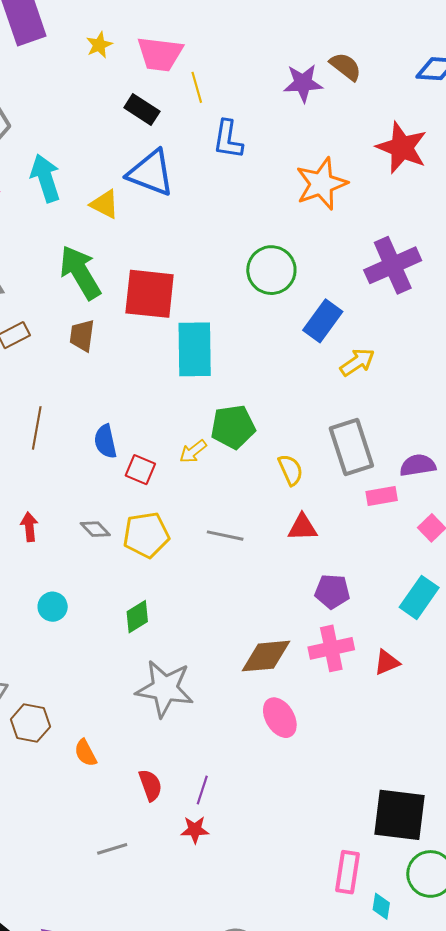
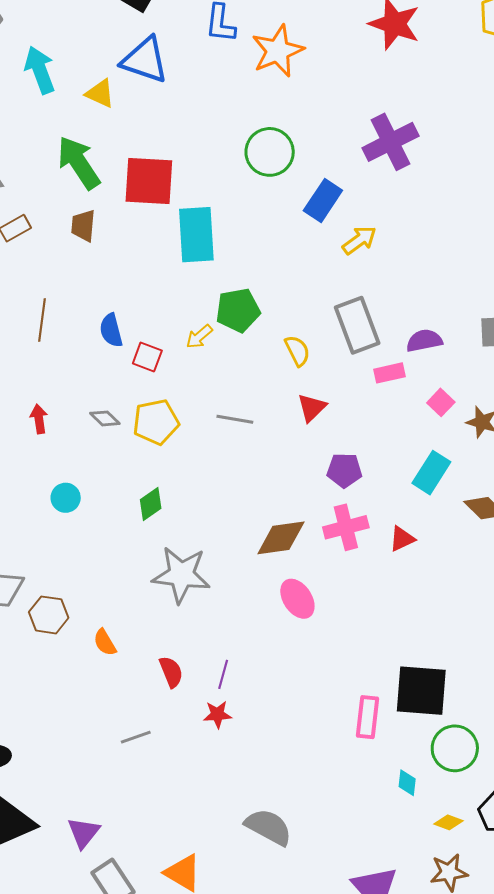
orange star: (321, 184) -> (278, 51), moved
red triangle: (302, 527) -> (312, 408), turned -40
pink rectangle: (347, 872) -> (368, 717), moved

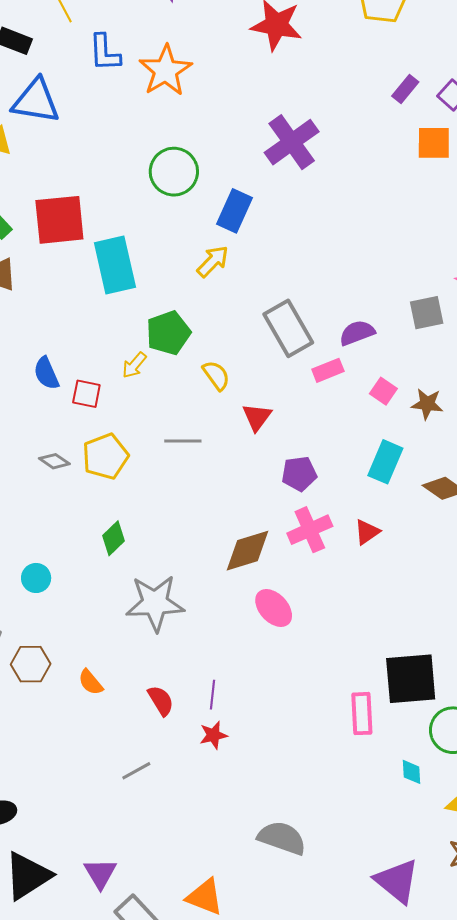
yellow arrow: (359, 240) -> (213, 261), moved
yellow semicircle: (297, 351) -> (216, 375), moved
cyan circle: (66, 498) -> (36, 578), moved

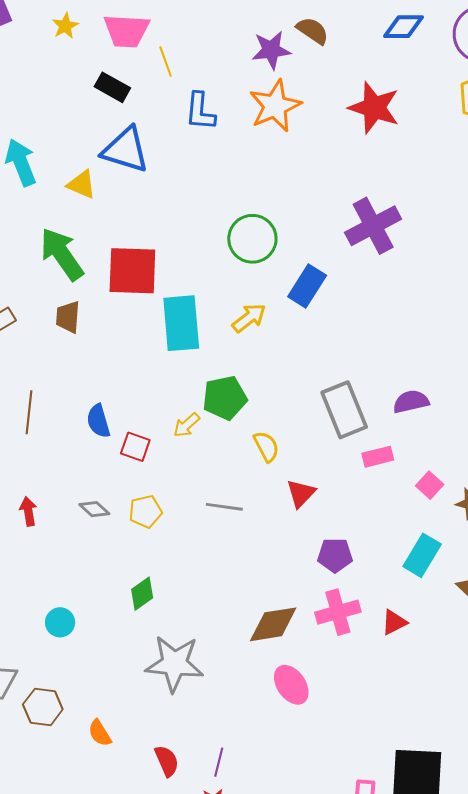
orange star: (166, 71) -> (275, 106), moved
yellow arrow: (213, 261) -> (249, 318), moved
purple semicircle: (357, 333) -> (411, 402), moved
yellow pentagon: (105, 456) -> (145, 511), size x0.7

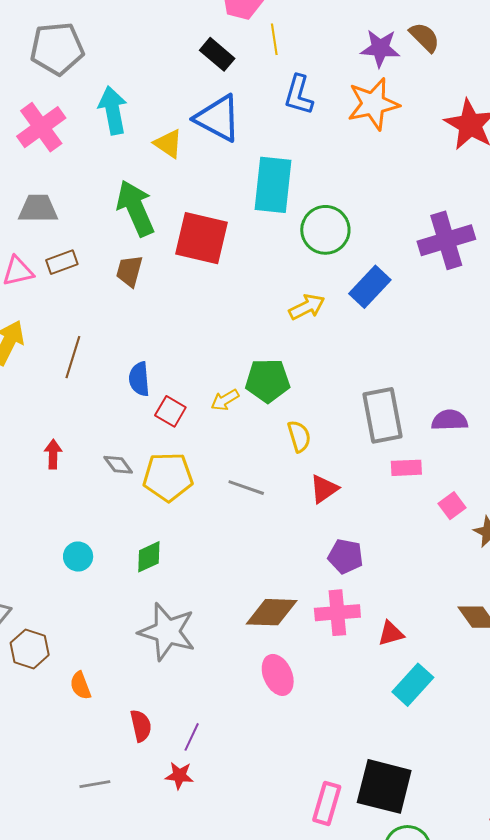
cyan rectangle: (181, 323) -> (273, 185), moved
yellow pentagon: (145, 511) -> (168, 477), size x1.5
cyan rectangle: (422, 555) -> (413, 685), moved
cyan circle: (60, 622) -> (78, 557), moved

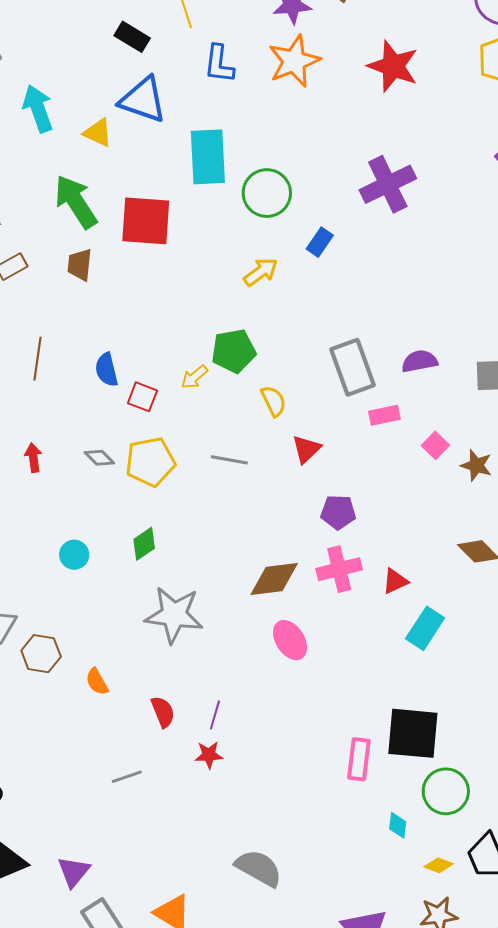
blue rectangle: (370, 287) -> (320, 242), size x0.7

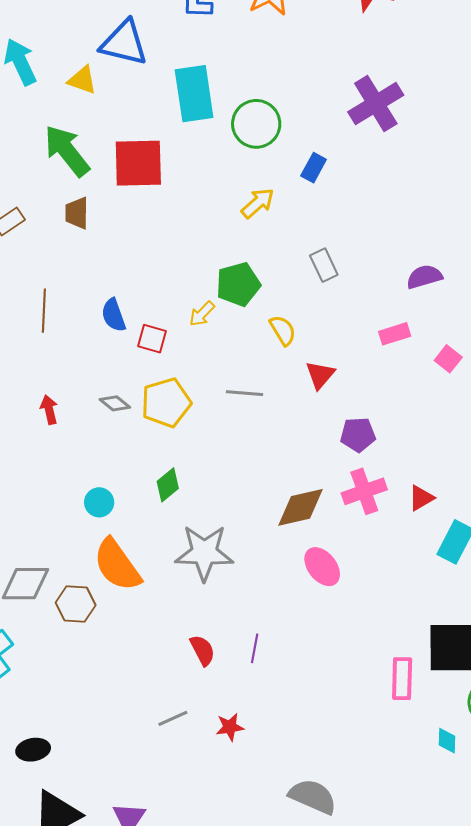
gray rectangle: (353, 367) -> (324, 265), moved, size x0.6
orange semicircle: (97, 682) -> (117, 565), moved, size x2.0
red star: (209, 755) -> (230, 727), moved

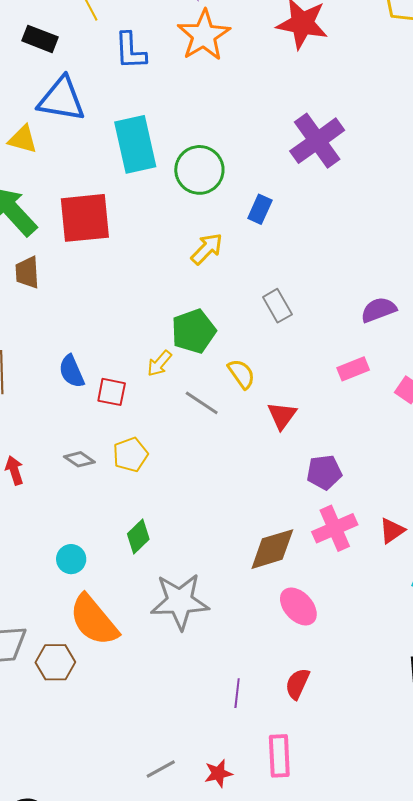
gray line: (244, 393) -> (202, 403), moved, turned 33
yellow pentagon: (166, 403) -> (130, 455), size x0.7
red semicircle: (202, 650) -> (297, 684), moved, turned -124
pink rectangle: (402, 679) -> (279, 756), moved

